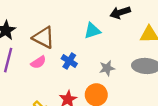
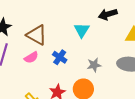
cyan triangle: (92, 31) -> (82, 30), turned -42

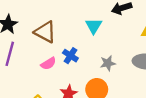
pink semicircle: (31, 57) -> (48, 64), moved

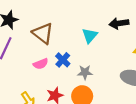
gray star: (108, 63) -> (85, 72), moved

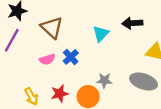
gray star: (85, 72) -> (104, 80), moved

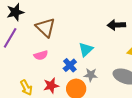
cyan triangle: (101, 34) -> (86, 49), moved
blue cross: (71, 57) -> (70, 65), moved

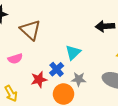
pink semicircle: (41, 55) -> (15, 59), moved
red star: (51, 86) -> (39, 79), moved

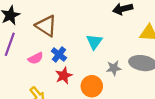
blue cross: (57, 69) -> (59, 55), moved
gray star: (79, 79) -> (114, 68), moved

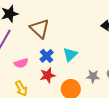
cyan triangle: (94, 42) -> (70, 55), moved
pink semicircle: (36, 58) -> (21, 63), moved

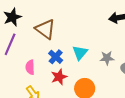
pink semicircle: (21, 63) -> (30, 67), turned 112
gray star: (93, 76) -> (107, 58), moved

